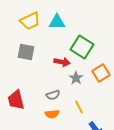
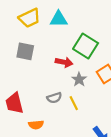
yellow line: (79, 107) -> (74, 103), moved
orange semicircle: (52, 114) -> (36, 125), moved

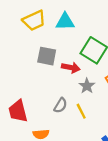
gray square: (25, 51) -> (47, 56), moved
gray semicircle: (54, 98) -> (60, 105), turned -40

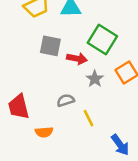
gray semicircle: (60, 105) -> (66, 100), turned -140
yellow line: (81, 111) -> (88, 118), moved

